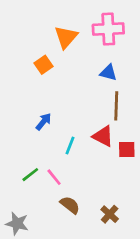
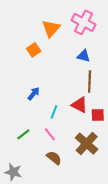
pink cross: (108, 29) -> (84, 22), turned 30
pink line: (54, 177) -> (50, 134), moved
brown cross: (110, 214) -> (87, 144), moved, size x1.6

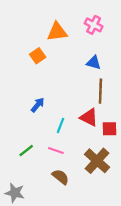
pink cross: (84, 22) -> (94, 25), size x0.7
orange triangle: (51, 28) -> (57, 32), turned 42
pink line: (50, 134) -> (56, 151), turned -32

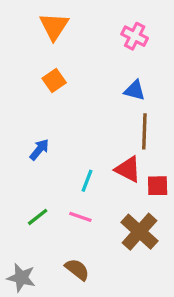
orange triangle: (57, 32) -> (54, 26), moved, turned -50
blue arrow: (38, 105) -> (39, 150), moved
brown semicircle: (60, 177) -> (77, 269), moved

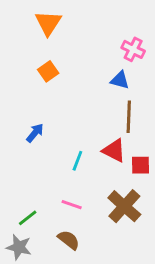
pink cross: (135, 36) -> (133, 49), moved
green line: (38, 217) -> (28, 218), moved
pink line: (80, 217) -> (72, 205), moved

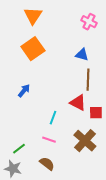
pink cross: (133, 49) -> (89, 22), moved
orange square: (48, 71) -> (33, 49), size x1.6
cyan line: (77, 161) -> (53, 118), moved

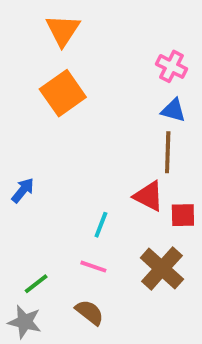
pink cross: (89, 22) -> (171, 66), moved
blue triangle: (82, 55) -> (173, 110), moved
blue arrow: (24, 91) -> (23, 190), moved

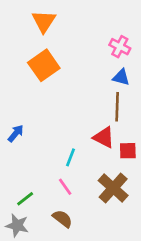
pink line: (93, 267) -> (65, 187), turned 36

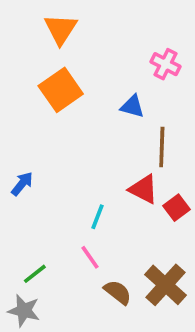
blue triangle: (121, 77) -> (132, 106), moved
red square: (128, 151) -> (177, 208), turned -36
brown cross: (113, 188) -> (166, 285), moved
brown semicircle: (62, 219) -> (118, 292), moved

